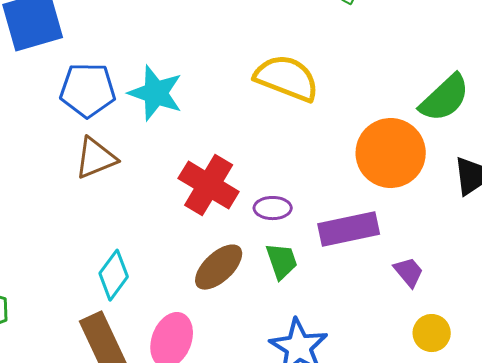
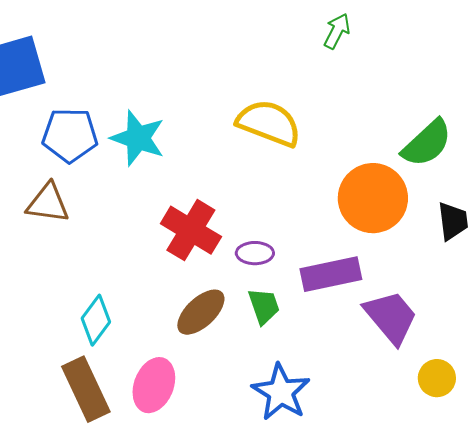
brown triangle: (96, 158) -> (48, 203), moved, turned 30
purple trapezoid: (409, 272) -> (391, 317), size x1.8
yellow circle: (432, 333) -> (437, 378), moved

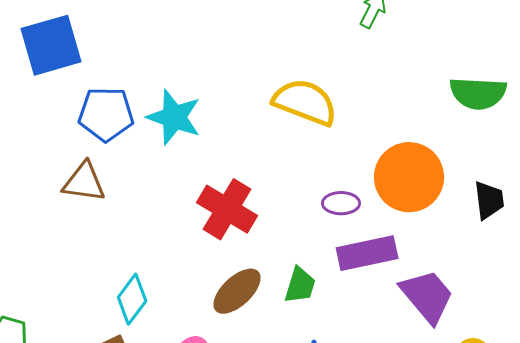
green semicircle: (427, 143) -> (478, 93), moved, turned 46
purple ellipse: (255, 253) -> (341, 203), moved
green trapezoid: (264, 306) -> (300, 285), turned 36

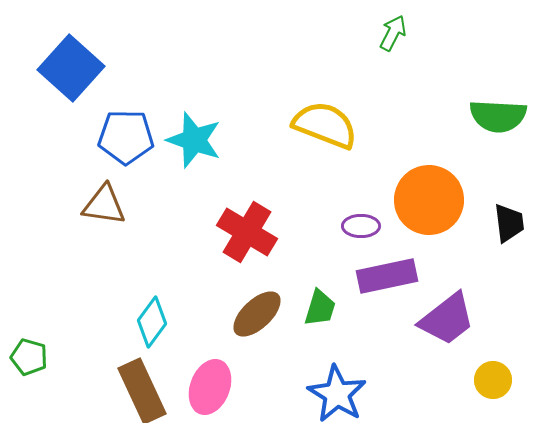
blue square: (51, 45) -> (71, 68), turned -32
purple trapezoid: (427, 296) -> (447, 319), turned 92

